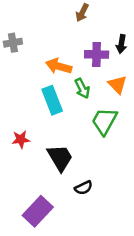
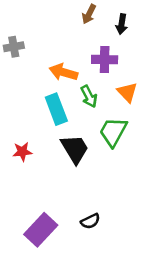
black arrow: (121, 44) -> (122, 24), moved
black trapezoid: (60, 158) -> (75, 149), moved
black semicircle: (83, 188) -> (90, 221), moved

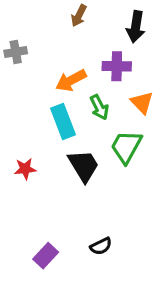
brown arrow: (89, 14) -> (79, 16), moved
black arrow: (122, 24) -> (136, 27), size x1.4
orange arrow: (63, 72) -> (71, 80), turned -44
purple rectangle: (41, 230) -> (46, 256), size x0.7

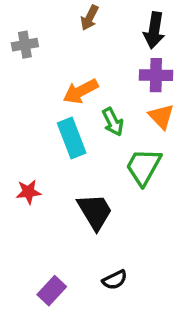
gray cross: (16, 52) -> (25, 45), moved
purple cross: (117, 66) -> (156, 75), moved
black trapezoid: (84, 166) -> (95, 212), moved

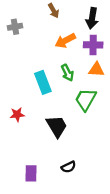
brown arrow: (90, 18) -> (54, 11), turned -56
orange arrow: (81, 91) -> (65, 41), moved
orange triangle: (161, 116) -> (96, 70), turned -42
purple rectangle: (52, 291) -> (31, 173), turned -42

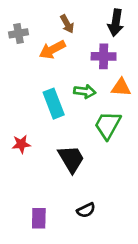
brown arrow: (54, 11) -> (67, 24), moved
orange arrow: (65, 41) -> (52, 50), moved
purple cross: (93, 45) -> (104, 56), moved
green arrow: (67, 73) -> (85, 91), turned -56

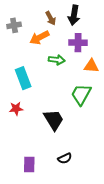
black arrow: (116, 23) -> (74, 15), moved
green arrow: (85, 91) -> (57, 60), moved
cyan rectangle: (54, 104) -> (23, 78), moved

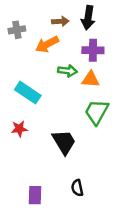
brown arrow: (51, 18) -> (60, 21), turned -64
orange triangle: (91, 66) -> (91, 79), moved
cyan rectangle: (23, 78) -> (28, 93), turned -35
black semicircle: (65, 158) -> (77, 188), turned 104

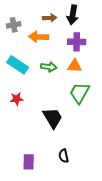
orange arrow: (47, 44) -> (39, 37), turned 30
green arrow: (68, 71) -> (49, 67), moved
cyan rectangle: (28, 93) -> (18, 65), moved
red star: (19, 129) -> (17, 99), moved

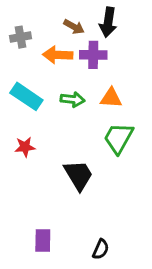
brown arrow: (50, 18) -> (74, 27), turned 32
purple cross: (77, 42) -> (93, 55), moved
black semicircle: (64, 156) -> (101, 249), moved, turned -144

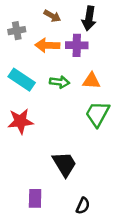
brown arrow: (74, 27) -> (52, 16), moved
red star: (25, 147) -> (20, 121), size x1.5
black trapezoid: (78, 175) -> (64, 164), moved

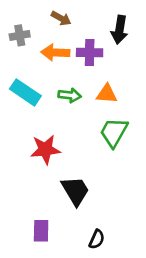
black arrow: (89, 18) -> (120, 30), moved
red star: (20, 121) -> (45, 149), moved

